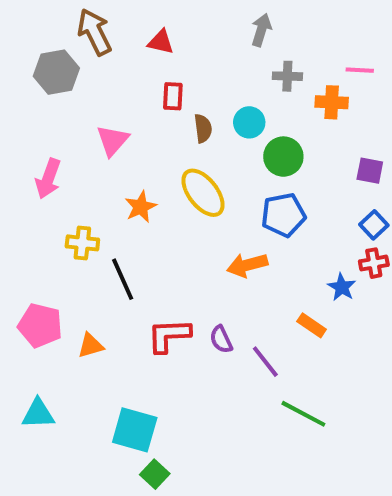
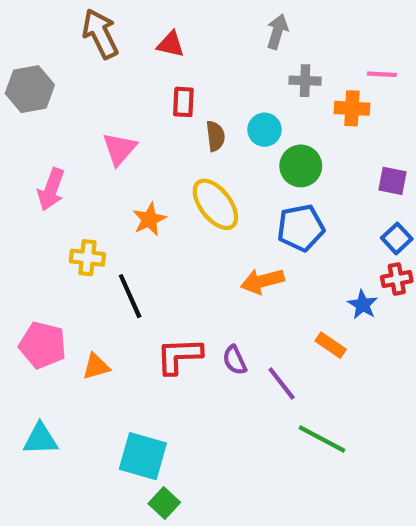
gray hexagon: (56, 72) -> (30, 89), moved

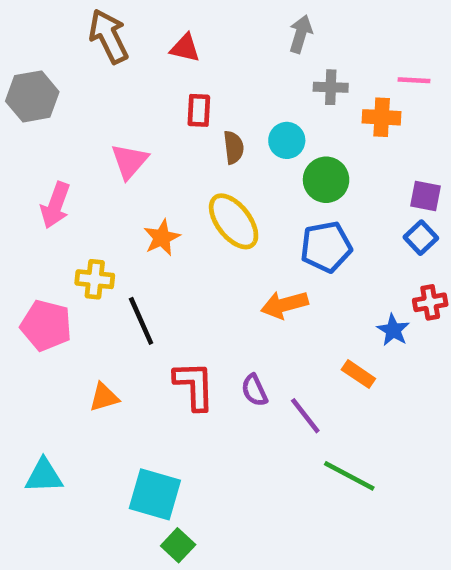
blue square: (397, 238) -> (421, 238), moved
pink pentagon: (43, 345) -> (46, 325), moved
red L-shape: (179, 356) -> (194, 386), turned 90

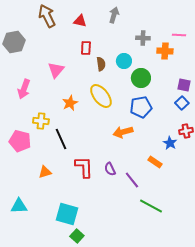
gray arrow: (301, 34) -> (114, 15), moved

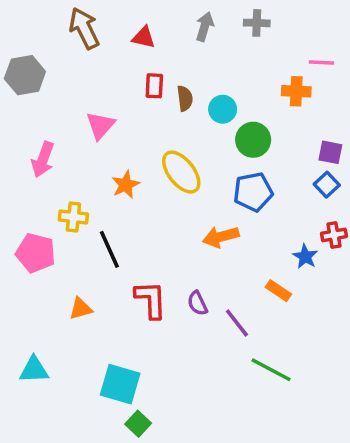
gray cross: (143, 38) -> (257, 23), moved
brown semicircle: (101, 64) -> (185, 98), moved

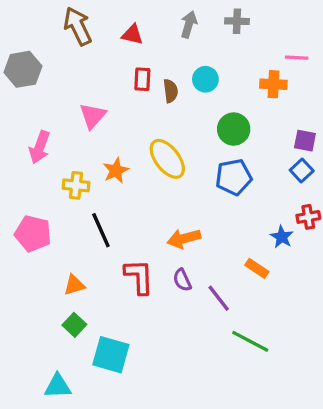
cyan circle: (223, 109) -> (205, 79), moved
yellow cross: (73, 217) -> (76, 185), moved
orange arrow: (221, 237) -> (184, 239), moved
cyan triangle: (34, 370) -> (58, 386), moved
green square: (138, 424) -> (74, 325), moved

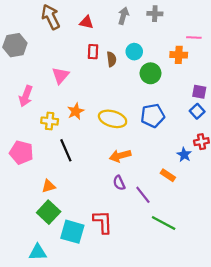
green circle: (234, 129) -> (150, 73), moved
yellow ellipse: (167, 159) -> (113, 119), moved, turned -36
red L-shape: (139, 277) -> (103, 222), moved
green square: (74, 325) -> (49, 212), size x1.5

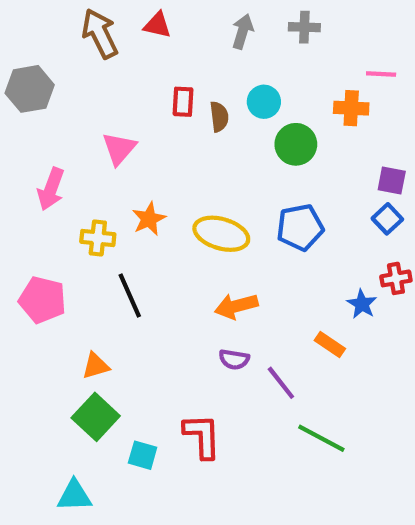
red triangle: (86, 22) -> (157, 25), moved
purple semicircle: (119, 183) -> (234, 359), turned -56
cyan square: (72, 232) -> (143, 455), size x0.6

